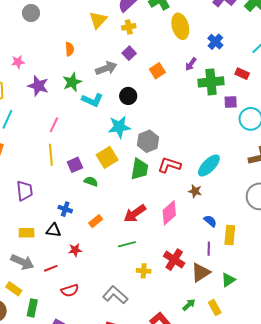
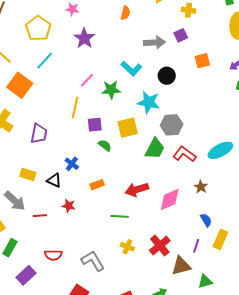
green star: (72, 82) -> (111, 90), moved
cyan ellipse: (209, 165) -> (220, 150), moved
red semicircle: (70, 290) -> (53, 255), moved

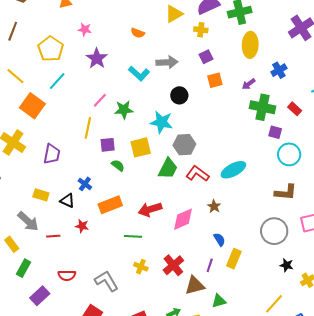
orange semicircle: (125, 13) -> (138, 33), turned 96
purple square: (181, 35) -> (206, 57), moved
cyan L-shape: (131, 68) -> (139, 73), moved
orange rectangle: (97, 185) -> (110, 205), size x1.6

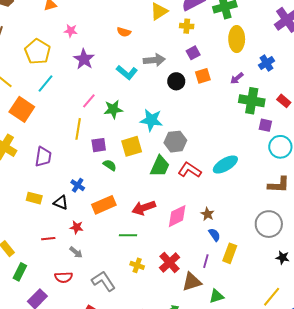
black circle: (179, 95) -> (176, 81), moved
brown star: (214, 206) -> (207, 214), moved
gray arrow: (28, 221) -> (76, 252), moved, size x0.6

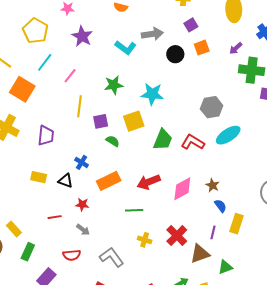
pink line: (89, 101) -> (70, 76), moved
gray hexagon: (175, 142) -> (212, 107), moved

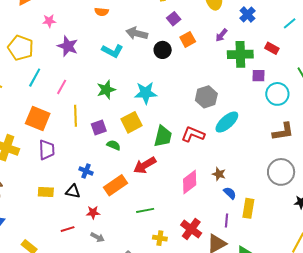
gray arrow: (152, 34) -> (137, 33), turned -150
orange square: (22, 89) -> (38, 118), moved
red arrow: (149, 182) -> (145, 165), moved

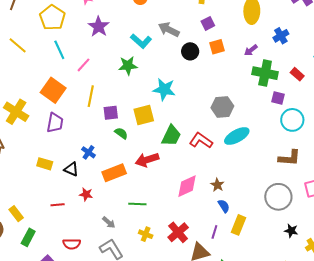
cyan line: (35, 78) -> (59, 50), turned -66
green star: (106, 90) -> (128, 66), moved
gray arrow: (98, 237) -> (109, 222), moved

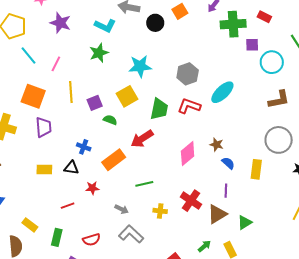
gray hexagon: (222, 107) -> (188, 74), moved
yellow rectangle: (239, 225) -> (256, 169), moved
green rectangle: (28, 237) -> (57, 237), moved

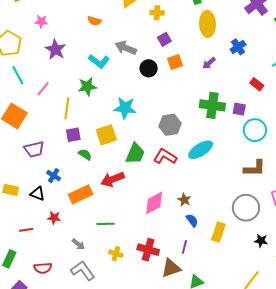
green cross: (233, 24) -> (212, 105), moved
yellow line: (71, 92) -> (67, 108), moved
purple trapezoid: (44, 127) -> (34, 149), moved, turned 70
red cross: (191, 201) -> (148, 250), turned -30

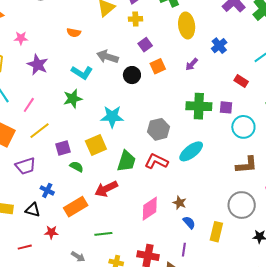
yellow line: (67, 108) -> (39, 131), moved, turned 50

